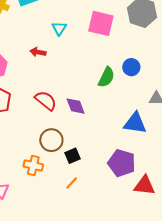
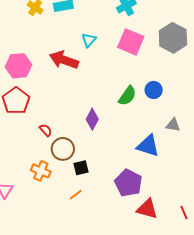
red arrow: (38, 52) -> (64, 60), size x1.8
red semicircle: (46, 101) -> (46, 130), moved, size x0.6
purple diamond: (76, 106) -> (92, 119), turned 40

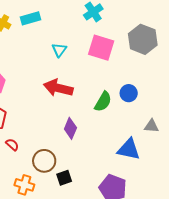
red arrow: (64, 60) -> (58, 88), moved
red semicircle: (46, 130) -> (12, 145), moved

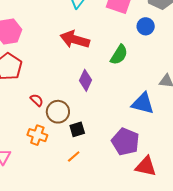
blue circle: (129, 93) -> (146, 26), moved
red semicircle: (12, 145) -> (37, 100), moved

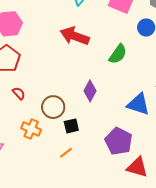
purple diamond: (85, 80) -> (90, 91), moved
red semicircle: (37, 100) -> (19, 93), moved

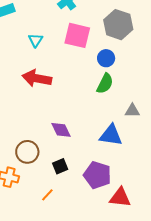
green semicircle: (118, 54) -> (105, 84), moved
purple diamond: (90, 91) -> (61, 130), turned -45
black square: (71, 126) -> (60, 166), moved

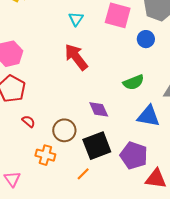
red arrow: (37, 78) -> (76, 57), turned 40
green semicircle: (105, 84) -> (134, 82), moved, turned 40
black square: (60, 166) -> (97, 146), size x1.8

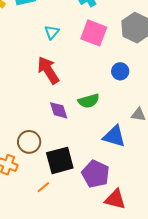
blue circle: (146, 39) -> (120, 71), moved
green semicircle: (134, 82) -> (89, 101), moved
purple diamond: (99, 109) -> (59, 110), moved

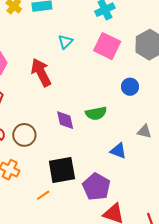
red arrow: (48, 70) -> (41, 72), moved
blue triangle: (114, 136) -> (118, 151), size x0.7
brown circle: (29, 142) -> (24, 135), moved

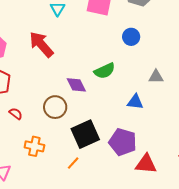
brown circle: (24, 135) -> (55, 107), moved

